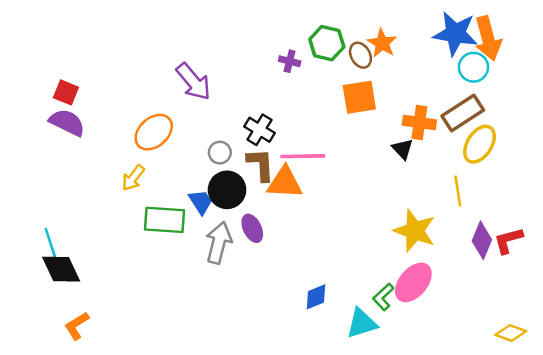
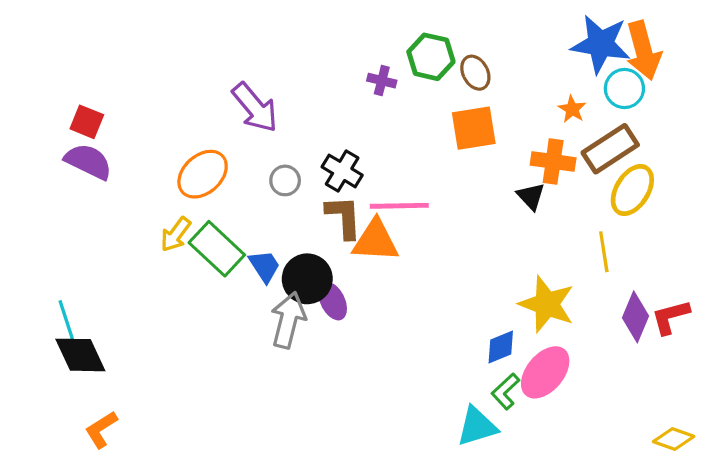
orange star: (382, 43) -> (572, 109), moved, size x0.7
gray circle: (220, 153) -> (285, 180), moved
black circle: (227, 190) -> (307, 279), moved
green rectangle: (164, 220) -> (217, 249), moved, turned 39
blue diamond: (316, 297) -> (501, 347), moved

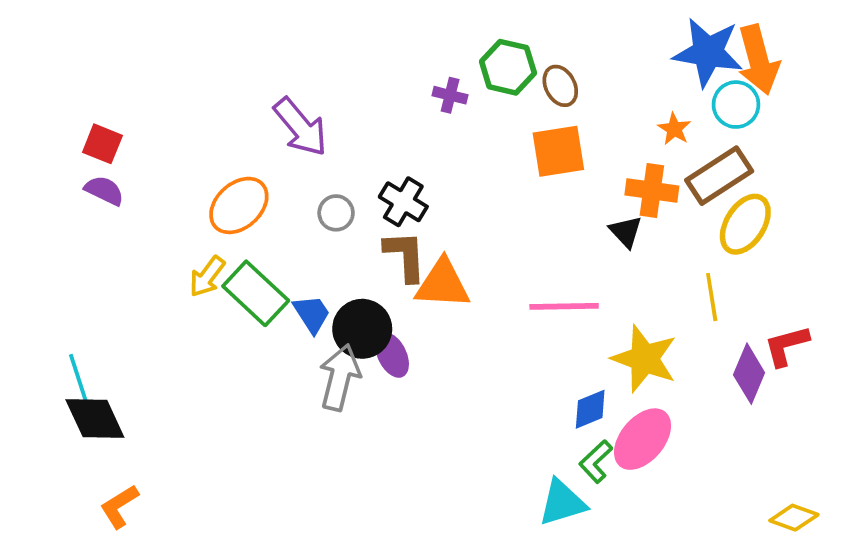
purple semicircle: (88, 161) -> (104, 191), size x0.7
pink line: (399, 206) -> (564, 306), moved
red L-shape: (670, 317) -> (786, 346), moved

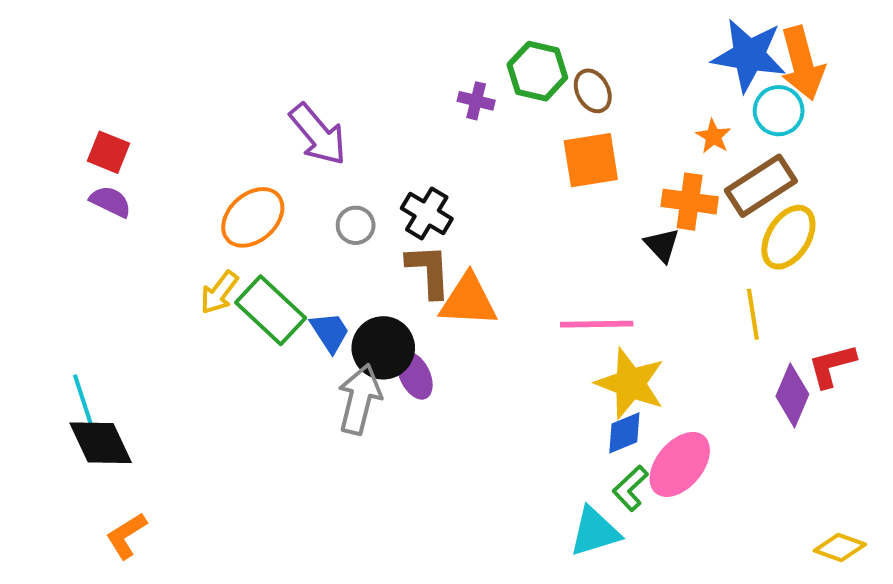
yellow star: (644, 359) -> (630, 383), moved

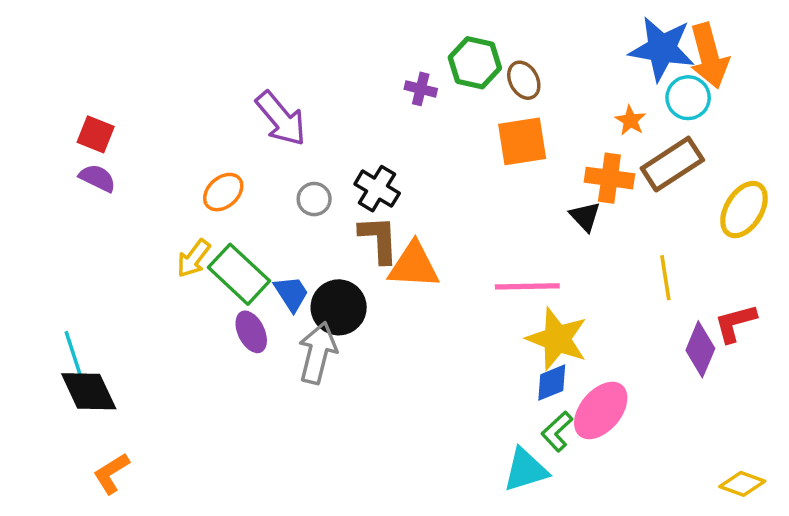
orange ellipse: (253, 217) -> (223, 192), size x0.7
yellow ellipse: (788, 237) -> (744, 210), moved
purple ellipse: (415, 376) -> (251, 332), moved

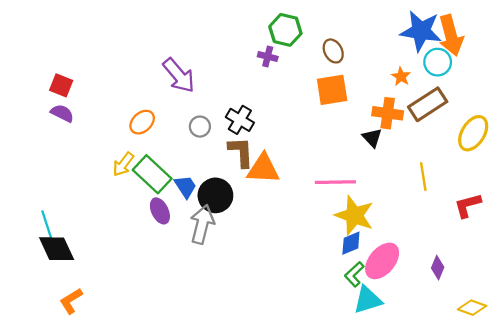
green hexagon: (475, 63) -> (285, 30), moved
purple diamond: (700, 349) -> (438, 268), moved, size x0.7
cyan triangle: (526, 470) -> (368, 300), moved

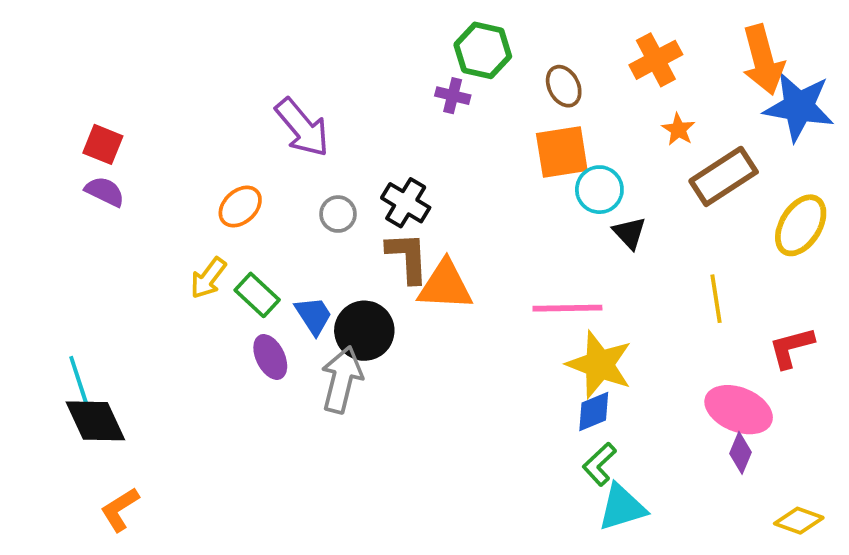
blue star: (421, 31) -> (799, 107), moved
cyan circle: (438, 62) -> (599, 190), moved
orange cross: (388, 113) -> (656, 60), moved, turned -36
green rectangle: (152, 174) -> (257, 295), size x0.7
pink ellipse: (382, 261) -> (739, 410), moved, turned 72

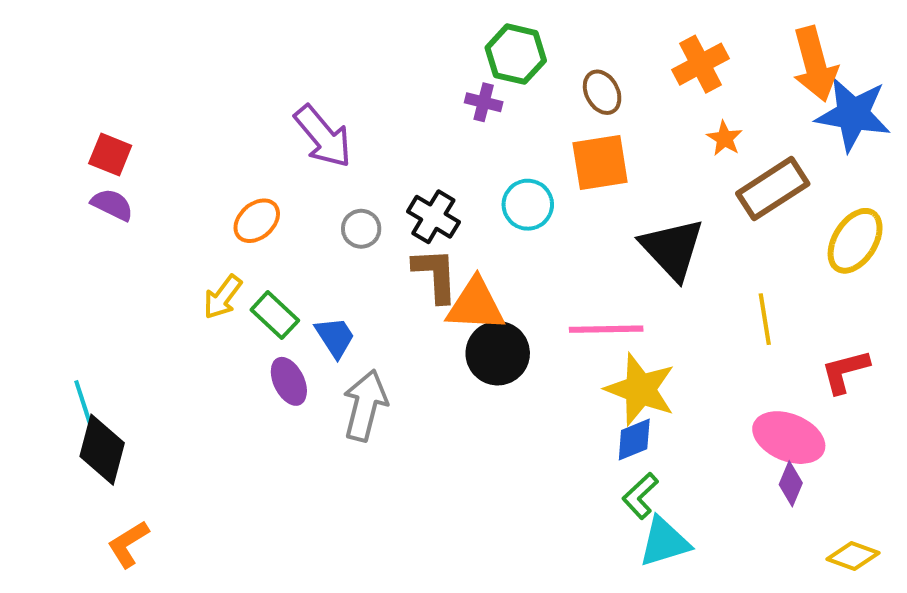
cyan circle: (599, 190) -> (528, 205), moved
black triangle: (630, 233) -> (672, 249), size x1.8
black circle: (364, 331) -> (498, 353), moved
black diamond: (95, 421) -> (102, 450), turned 40

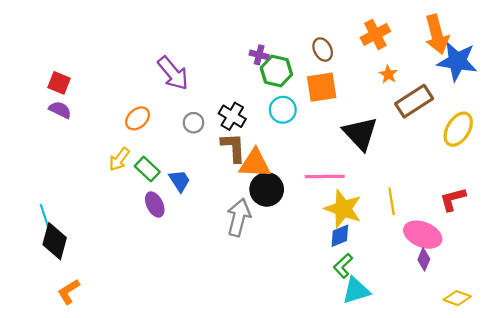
green hexagon: (516, 54) -> (276, 71), moved
yellow line: (765, 319) -> (392, 201), moved
gray arrow: (365, 405) -> (239, 217), moved

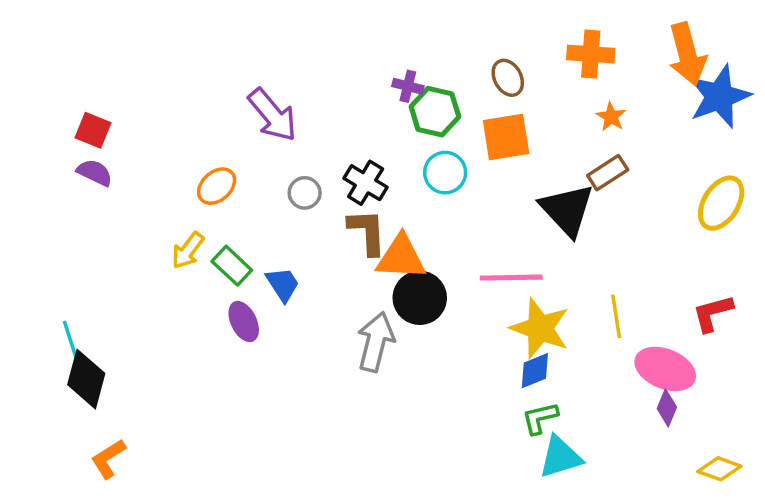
orange cross: (375, 34) -> (591, 54), turned 32
blue star: (457, 61) -> (719, 96), turned -30
brown rectangle: (414, 101) -> (608, 173), moved, size x0.7
green L-shape: (343, 266) -> (540, 418), turned 30

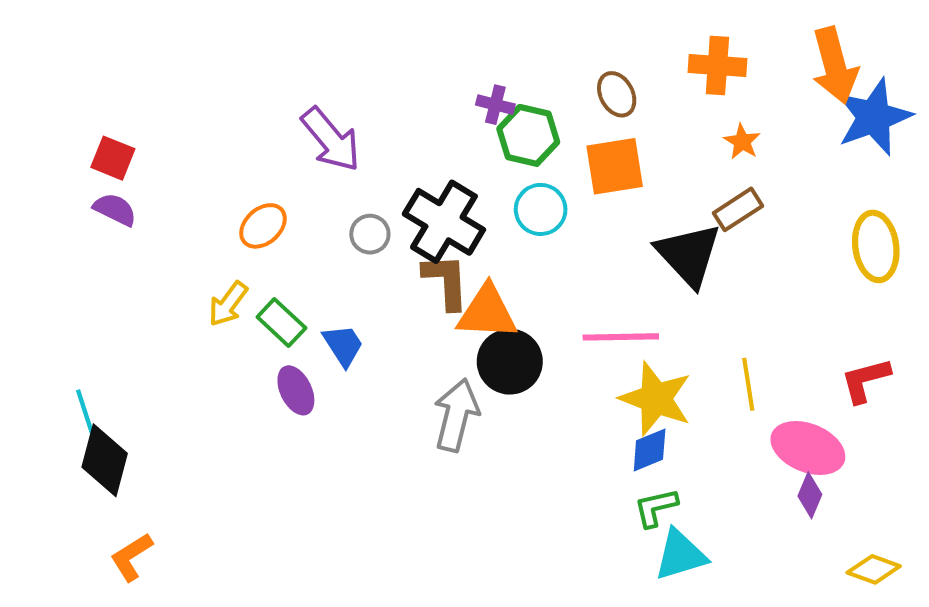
black cross: (366, 183) -> (444, 222), size x1.5
yellow ellipse: (721, 203) -> (876, 246), turned -40

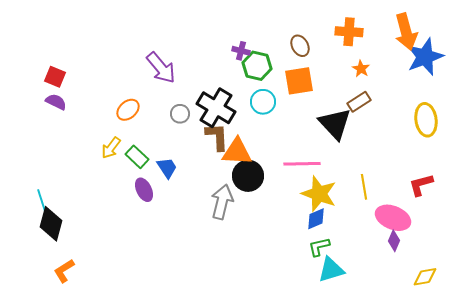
yellow diamond: (874, 569) -> (425, 277), turned -30

